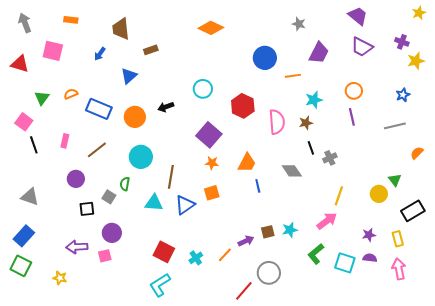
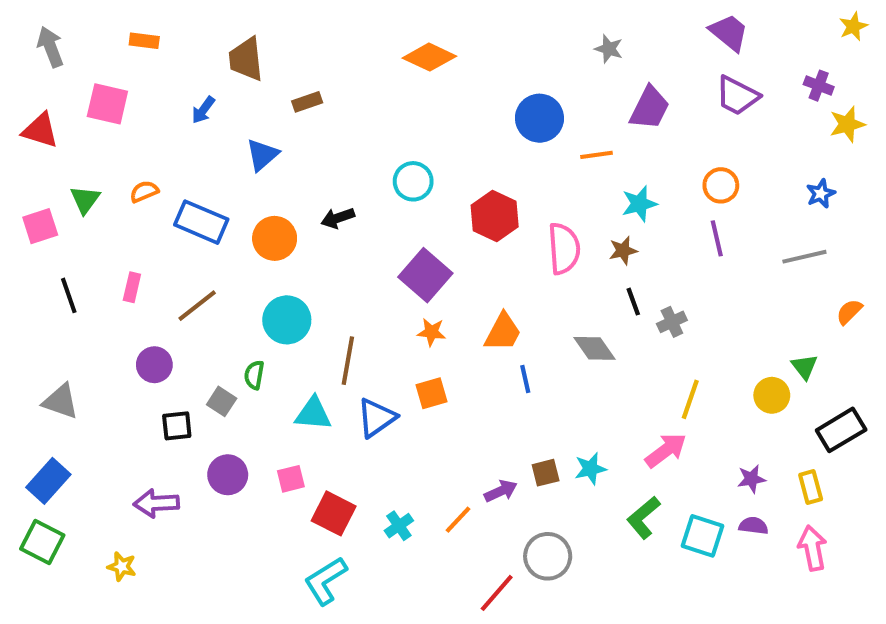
pink square: (24, 122) -> (40, 226), moved, turned 36
pink square: (105, 256) -> (291, 479), moved

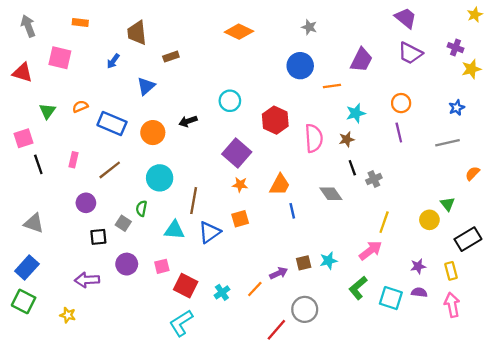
gray star: (609, 49) -> (309, 27), moved
pink square: (40, 226) -> (24, 138), moved

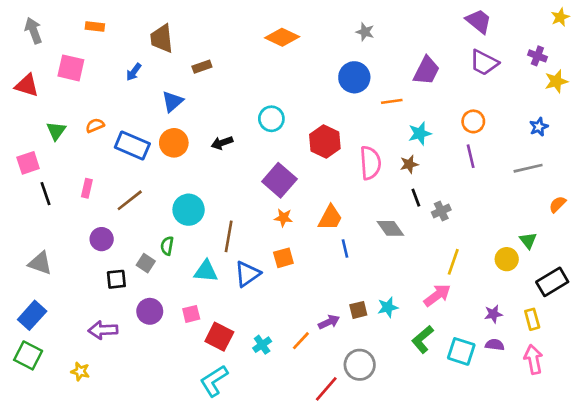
orange circle: (153, 133) -> (174, 143), moved

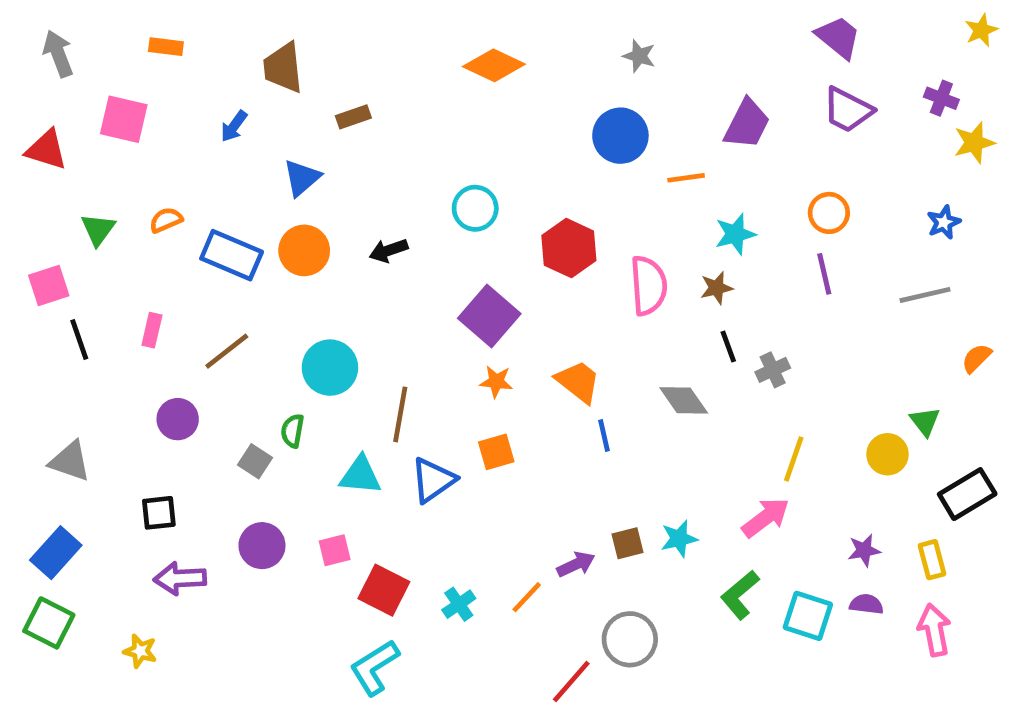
orange trapezoid: (330, 218) -> (578, 382), turned -80
black square: (116, 279) -> (159, 513), moved

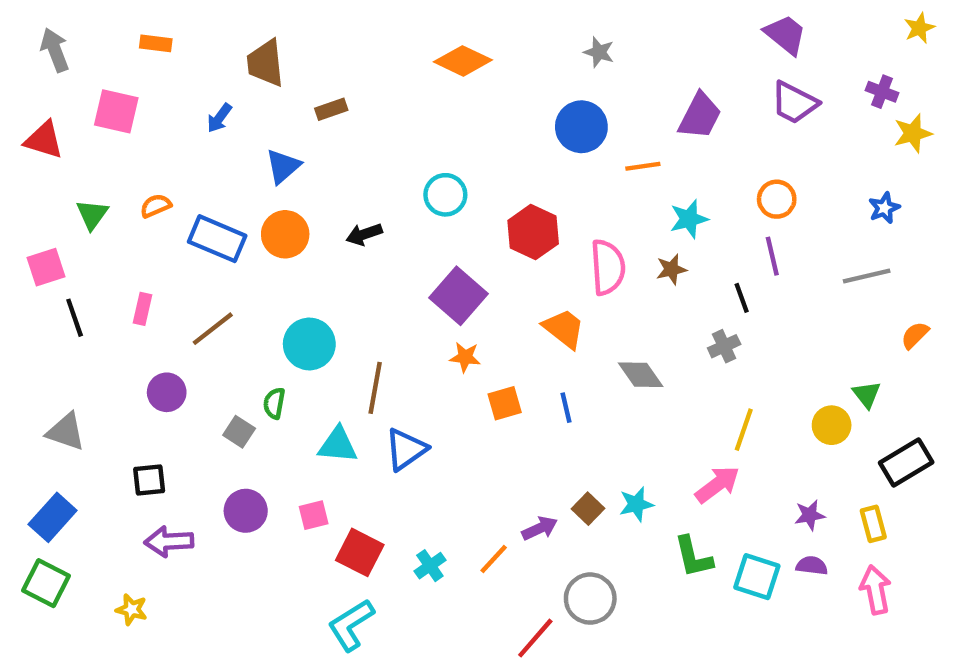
black line: (728, 346) -> (742, 298), moved
orange trapezoid: (578, 382) -> (564, 329), moved
orange square: (496, 452) -> (505, 403), moved
brown square: (627, 543) -> (588, 509), turned -32
green L-shape: (740, 595) -> (693, 557), turned -63

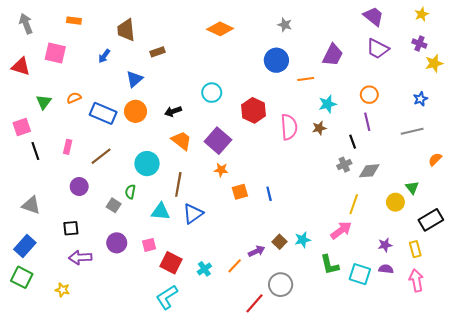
yellow star: (919, 28) -> (421, 14), moved
orange trapezoid: (564, 329) -> (181, 141), moved
gray diamond: (641, 375) -> (369, 171), moved, turned -60

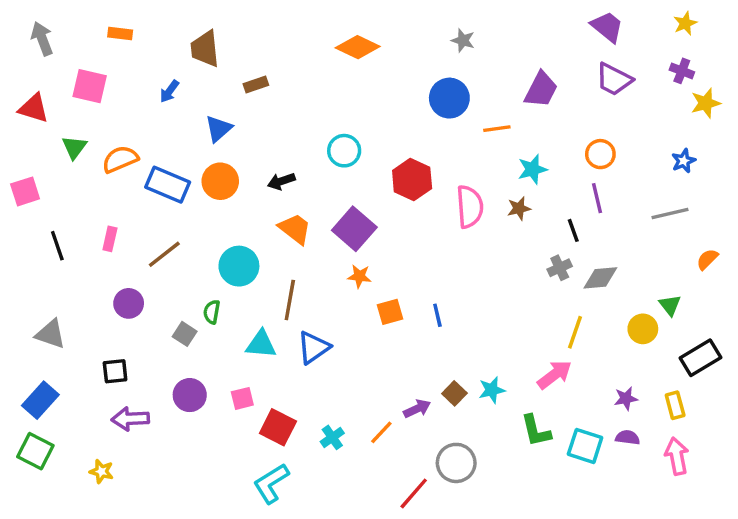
orange semicircle: (74, 98) -> (120, 159), size x1.5
green triangle: (44, 102) -> (74, 147), moved
pink square: (22, 127) -> (25, 191), moved

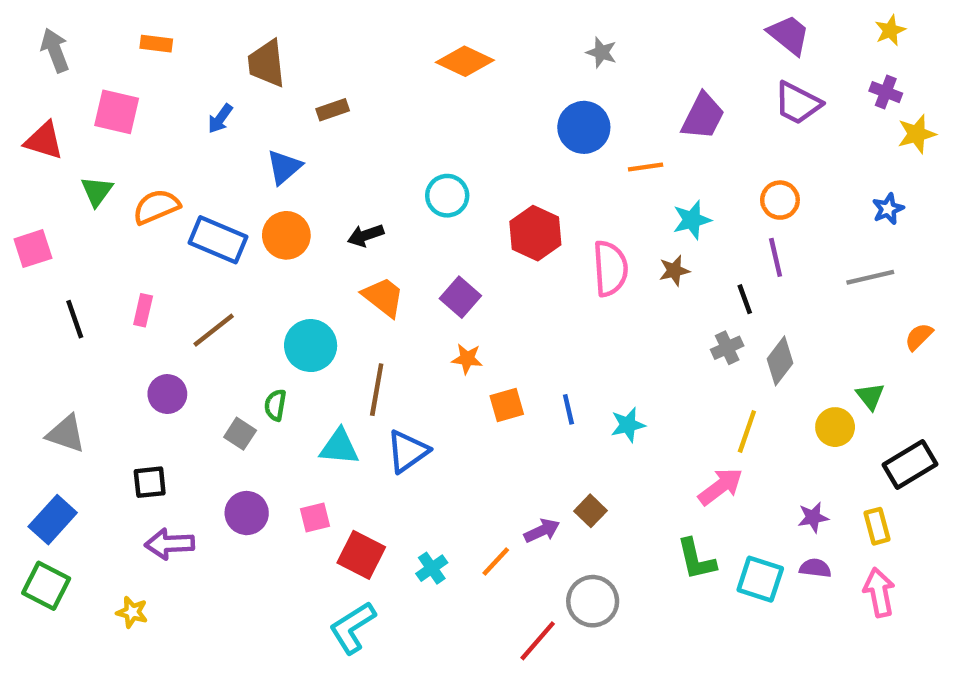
purple square: (354, 229) -> (460, 297), size x0.7
gray diamond: (600, 278) -> (780, 361), turned -48
cyan star: (492, 390) -> (628, 425), moved

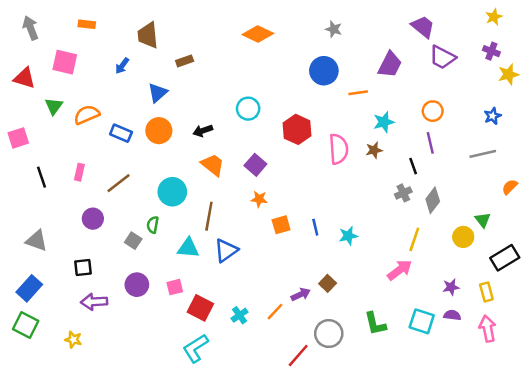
purple trapezoid: (789, 35) -> (423, 27), moved
blue rectangle: (218, 240) -> (121, 133), size x0.7
green L-shape: (696, 559) -> (375, 324), moved

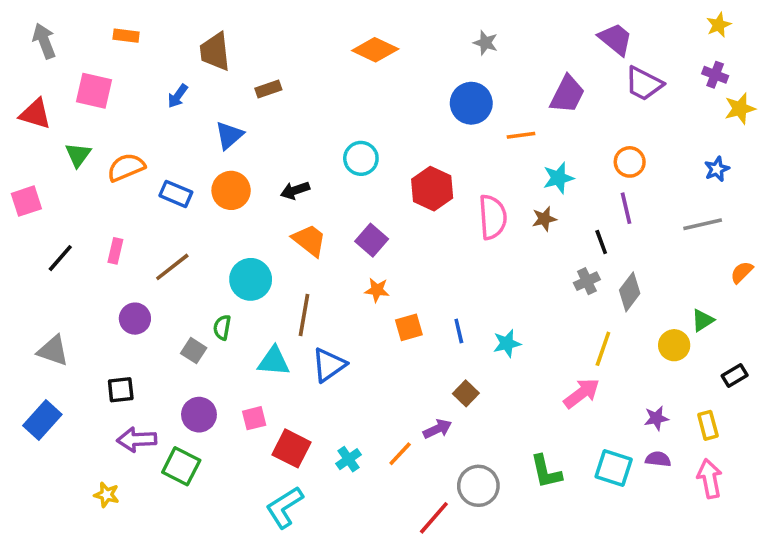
black line: (42, 177) -> (60, 258), turned 60
green triangle: (483, 220) -> (703, 320), turned 35
black rectangle: (505, 258) -> (735, 375), size x0.6
brown square: (328, 283) -> (466, 393), moved
green square: (26, 325) -> (181, 466), moved

